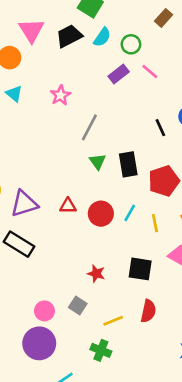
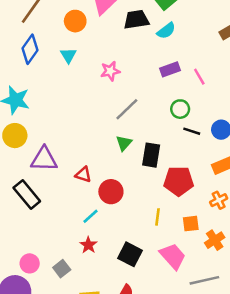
green circle: (131, 44) -> (180, 109), moved
black line: (160, 128) -> (192, 131), turned -66
cyan line: (130, 213) -> (90, 216), moved

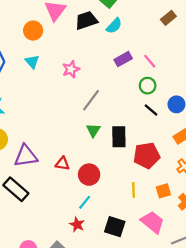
green circle: (180, 109) -> (148, 86), moved
black line: (192, 131) -> (151, 110), turned 32
cyan line: (90, 216) -> (85, 202), moved

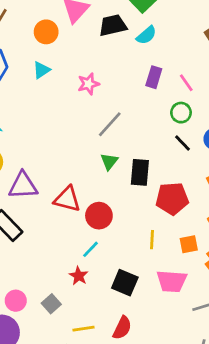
purple rectangle: (123, 59) -> (154, 77), turned -49
cyan triangle: (32, 62) -> (41, 70), turned 32
red triangle: (62, 164) -> (67, 199), size x1.5
pink trapezoid: (152, 222) -> (172, 281), turned 140

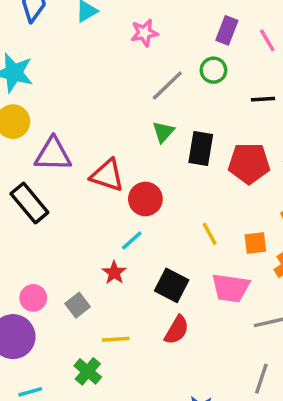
green circle: (181, 113) -> (213, 70), moved
black line: (182, 143) -> (263, 99), moved, turned -54
red pentagon: (172, 199) -> (249, 163), moved
yellow line: (152, 240) -> (210, 234), turned -36
red semicircle: (122, 328) -> (177, 330), moved

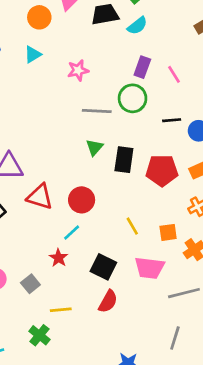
green circle: (213, 70) -> (133, 98), size x1.4
gray line: (167, 85) -> (97, 111), turned 48
red triangle: (107, 175) -> (40, 197), moved

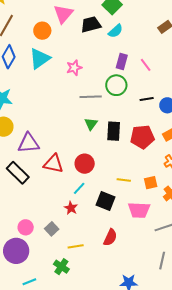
cyan triangle: (33, 54) -> (40, 59), size x1.6
yellow line: (132, 226) -> (124, 180), turned -48
black square: (103, 267) -> (105, 201), moved

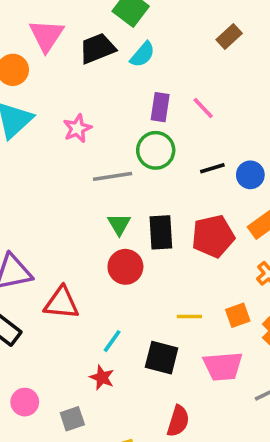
red circle: (85, 164) -> (125, 267), moved
pink circle: (26, 227) -> (25, 402), moved
gray square: (52, 229) -> (72, 419), turned 32

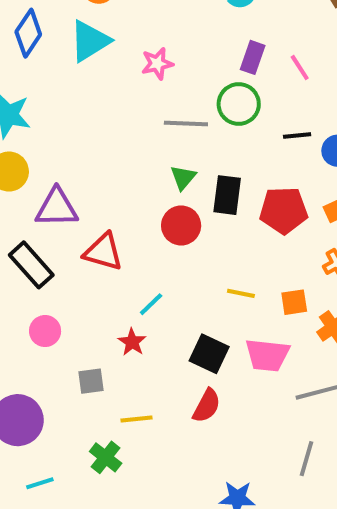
black square: (162, 358) -> (209, 354), moved
pink circle: (25, 402) -> (45, 331), moved

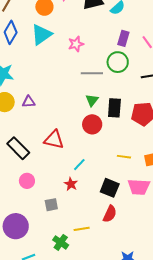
purple triangle: (57, 208) -> (29, 102), moved, size x0.6
yellow line: (137, 419) -> (82, 229), moved

